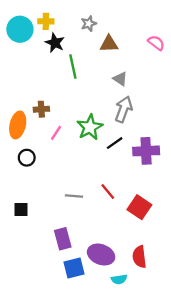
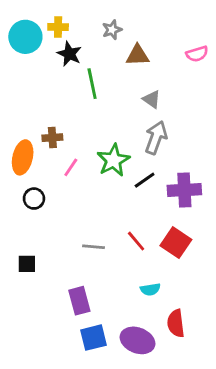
pink semicircle: (156, 43) -> (197, 54), turned 126
red square: (139, 207) -> (176, 243), moved
purple ellipse: (101, 255) -> (138, 340), moved
cyan semicircle: (119, 279) -> (150, 289), moved

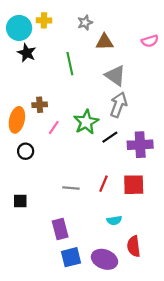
black star: (69, 54) -> (27, 53), moved
gray triangle: (152, 99) -> (115, 76), size x1.5
red line: (136, 241) -> (103, 184), turned 63
red square: (176, 243) -> (134, 185), turned -35

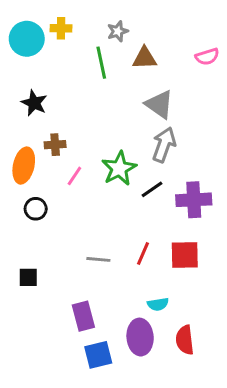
black star: (27, 53) -> (34, 103), moved
green line: (70, 64) -> (101, 63), moved
purple ellipse: (104, 259) -> (140, 337), moved, turned 65

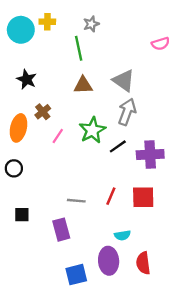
brown triangle: (145, 58) -> (83, 85), moved
brown cross: (55, 145) -> (43, 112), turned -35
black circle: (36, 209) -> (14, 168), moved
purple rectangle: (83, 316) -> (61, 230), moved

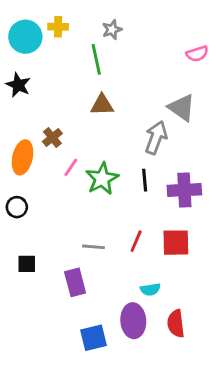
black star: (27, 79) -> (18, 85), moved
gray triangle: (124, 81) -> (182, 108), moved
green star: (92, 130) -> (102, 179), moved
black line: (118, 146) -> (145, 180), turned -60

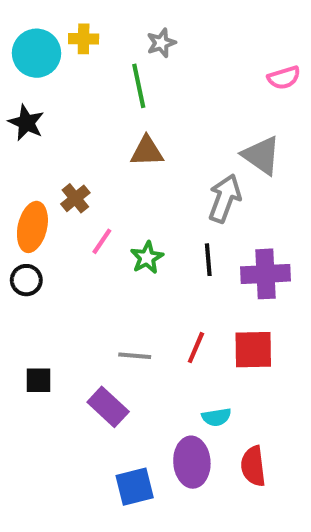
green star: (102, 179) -> (147, 258), size x0.7
black circle: (17, 207) -> (26, 280), moved
purple rectangle: (75, 282) -> (108, 407), turned -32

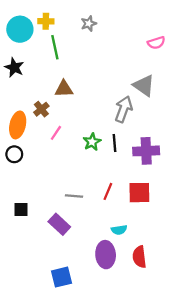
green line: (139, 86) -> (55, 47), moved
brown triangle: (147, 151) -> (64, 89), moved
green star: (147, 258) -> (92, 142), moved
blue square: (135, 487) -> (62, 277), moved

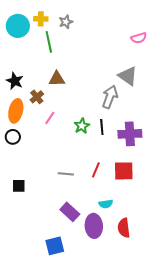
gray star: (89, 24) -> (66, 22), moved
black star: (14, 67) -> (15, 81), moved
purple rectangle: (59, 224) -> (70, 212), moved

